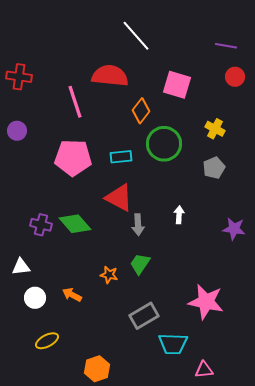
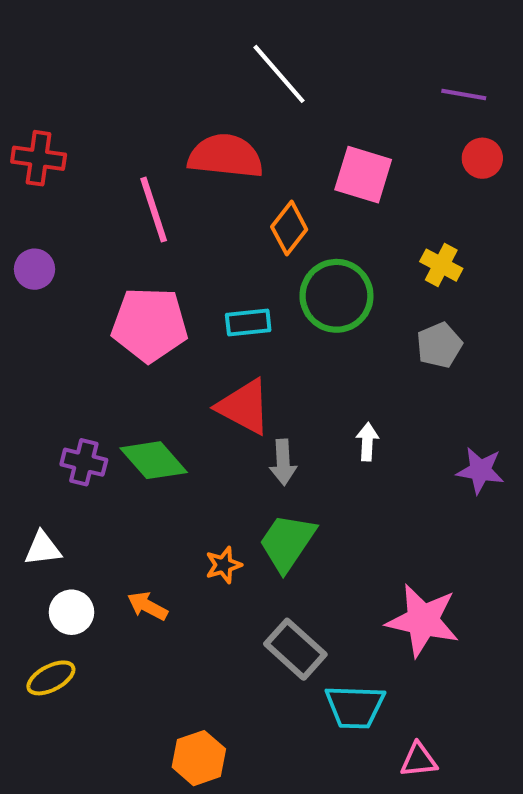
green trapezoid: (140, 264) -> (287, 542), size x1.4
orange star: (109, 275) -> (223, 565), turned -30
gray rectangle: (144, 316) -> (295, 649), turned 72
yellow ellipse: (47, 341) -> (51, 678), moved

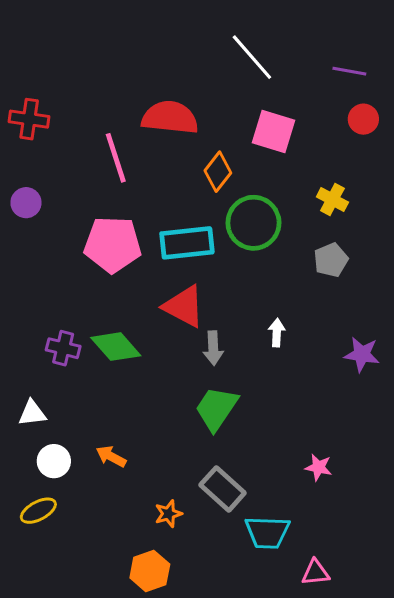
white line: (279, 74) -> (252, 57), moved
cyan rectangle: (248, 323) -> (187, 243), size x1.6
orange star: (223, 565) -> (168, 514), moved
pink star: (423, 620) -> (318, 467), size x0.5

